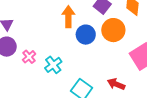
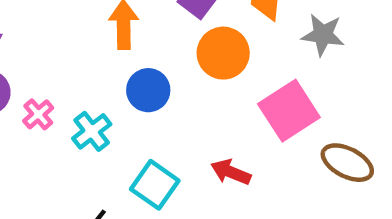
blue circle: (86, 35) -> (148, 90), moved

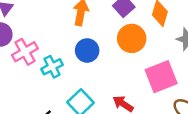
pink cross: (38, 114) -> (25, 52), size x1.5

